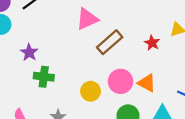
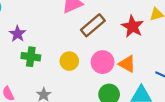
red star: (152, 43) -> (133, 26), size x1.5
yellow circle: (91, 91) -> (69, 61), moved

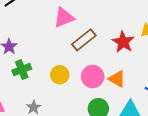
green cross: (31, 57) -> (22, 70), turned -30

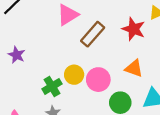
green cross: (22, 70) -> (52, 86), moved
pink circle: (93, 76) -> (98, 80), moved

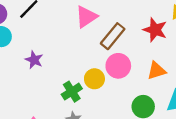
orange triangle: (134, 68) -> (157, 71), turned -36
pink circle: (98, 80) -> (118, 66), moved

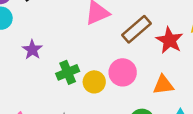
brown rectangle: (113, 36) -> (136, 29), moved
green cross: (72, 92) -> (68, 72), moved

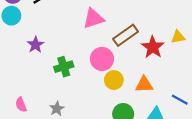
pink circle: (123, 72) -> (102, 59), moved
yellow circle: (94, 82) -> (114, 80), moved

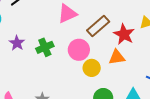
green cross: (64, 67) -> (45, 47), moved
orange triangle: (144, 85) -> (117, 57), moved

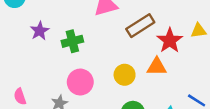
pink circle: (79, 50) -> (80, 82), moved

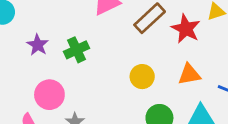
orange triangle: (157, 67) -> (189, 74), moved
pink circle: (80, 82) -> (49, 95), moved

